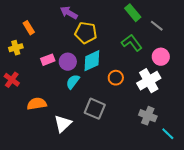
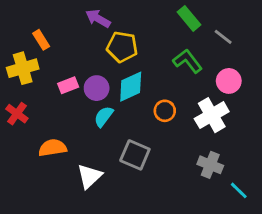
yellow cross: (16, 48) -> (23, 68), size x1.5

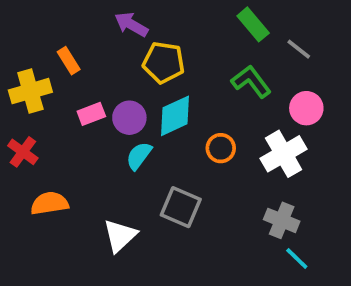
orange rectangle: (41, 40) -> (69, 61), moved
orange semicircle: (53, 148) -> (49, 203), moved
cyan line: (239, 190) -> (297, 258), moved

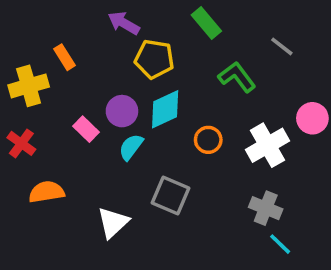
green rectangle: (253, 24) -> (206, 23), moved
pink circle: (306, 108) -> (312, 118), moved
pink rectangle: (91, 114) -> (86, 129), moved, turned 65

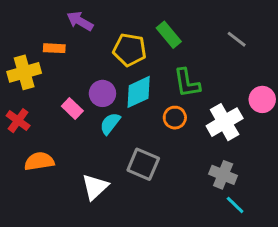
purple arrow: (124, 23) -> (80, 21), moved
green rectangle: (206, 23) -> (169, 35), moved
orange rectangle: (64, 57) -> (54, 48), turned -55
green L-shape: (237, 77) -> (187, 83), moved, turned -152

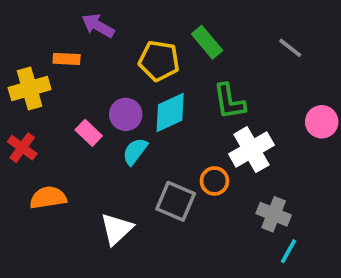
orange circle: (175, 118) -> (214, 181), moved
white cross: (225, 122) -> (251, 150), moved
cyan line: (235, 205) -> (288, 251), turned 75

